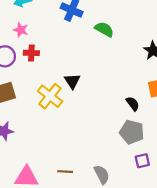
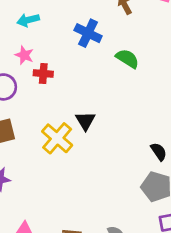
red cross: (31, 53) -> (43, 74), moved

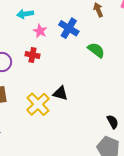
pink star: (24, 55) -> (40, 31), moved
black triangle: (85, 121) -> (60, 93), turned -49

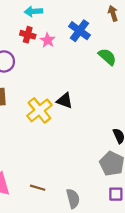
pink star: (40, 31) -> (48, 40), moved
red cross: (32, 55) -> (28, 35), moved

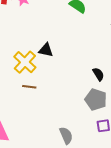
brown line: (38, 188) -> (29, 87), moved

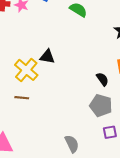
brown line: (29, 87) -> (22, 98), moved

